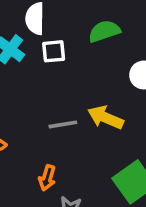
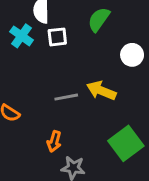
green semicircle: (104, 31) -> (99, 19), turned -35

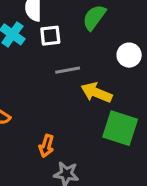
gray line: (66, 97) -> (68, 70), moved
green square: (126, 143) -> (120, 128), moved, turned -36

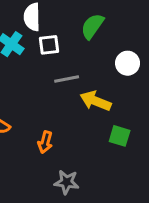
green square: (120, 128) -> (120, 136), size x0.6
orange arrow: (46, 146) -> (45, 142), moved

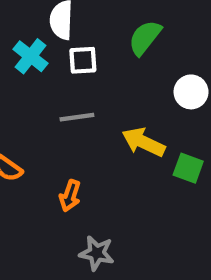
gray line: (67, 79) -> (77, 117), moved
green square: (120, 136) -> (188, 168), moved

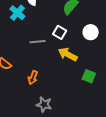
white square: (83, 60) -> (60, 32), moved, turned 32
green square: (188, 168) -> (89, 76), moved

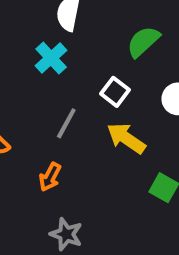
cyan cross: (17, 13) -> (51, 58), moved
gray line: (38, 42) -> (66, 123), moved, turned -63

